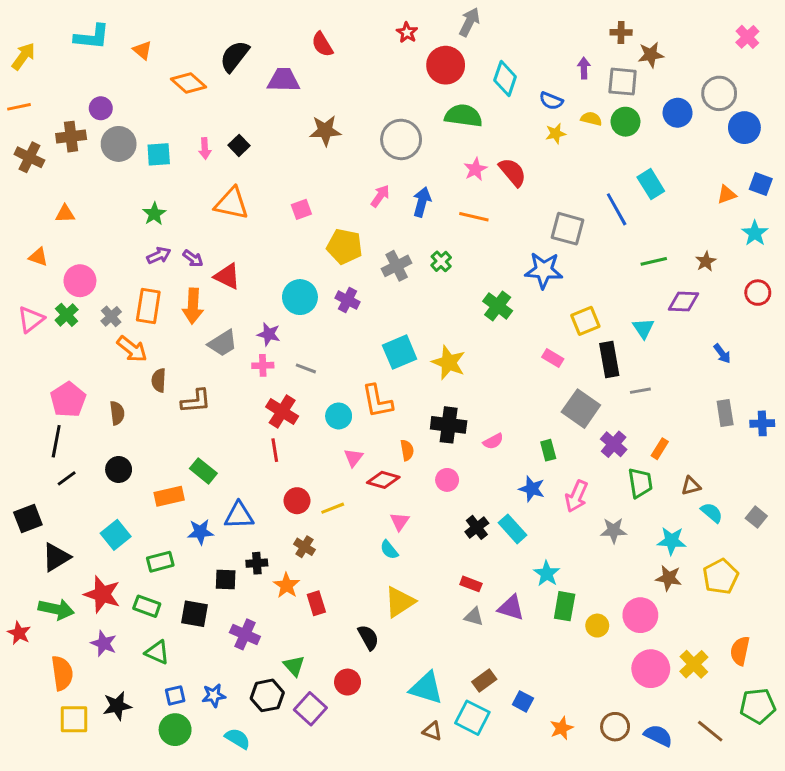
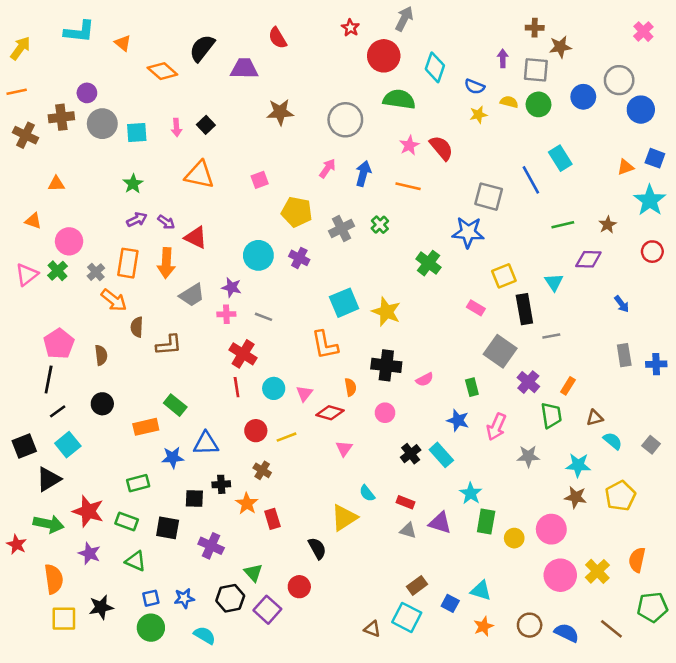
cyan star: (755, 233) -> (650, 200), size x1.4
cyan circle: (339, 416) -> (274, 388), moved
cyan square: (116, 535) -> (68, 445), moved
cyan semicircle: (389, 550) -> (367, 493), moved
cyan triangle: (426, 688) -> (481, 591), moved, size x0.7

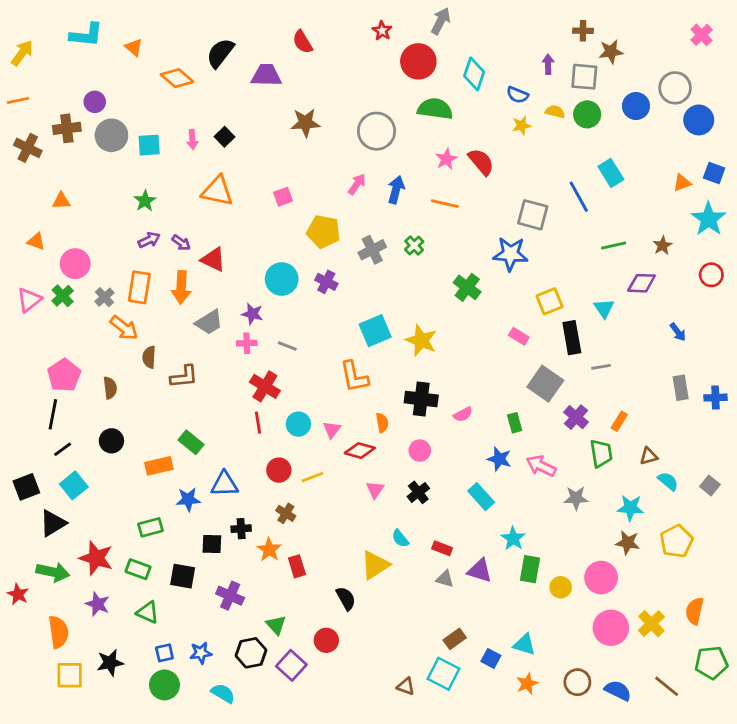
pink arrow: (496, 427) -> (541, 466), turned 92
black cross: (411, 454) -> (418, 492), moved

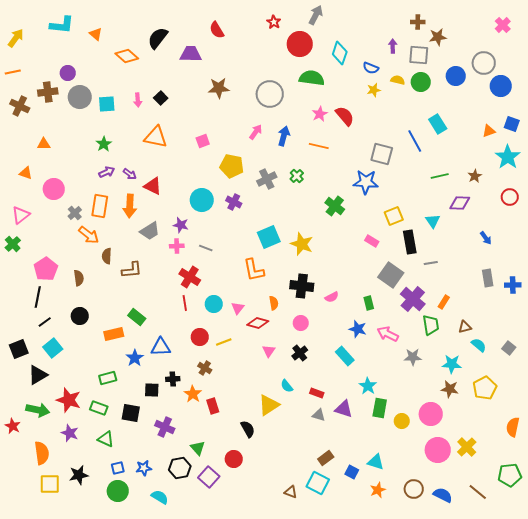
green cross: (63, 296) -> (13, 244), moved
purple cross: (576, 417) -> (413, 299), size x1.4
blue star: (188, 499) -> (135, 358), turned -30
orange semicircle: (695, 611) -> (513, 427), moved

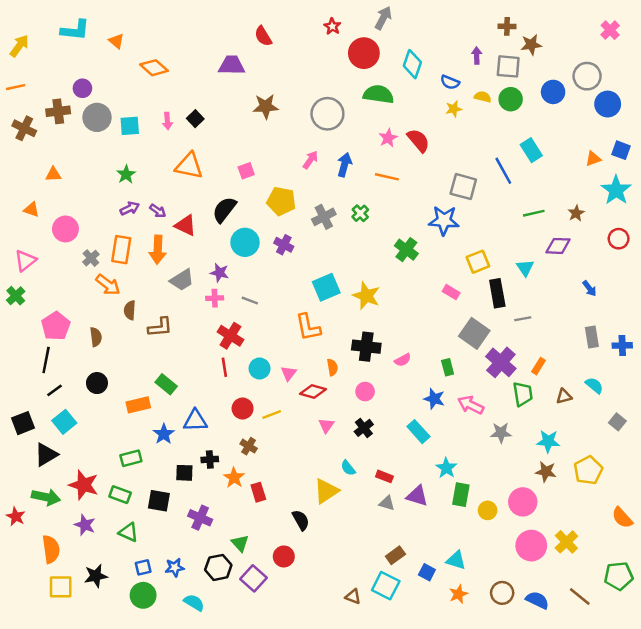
black semicircle: (158, 38) -> (224, 210), moved
cyan semicircle: (479, 345) -> (594, 385), moved
orange semicircle: (513, 427) -> (622, 518), turned -54

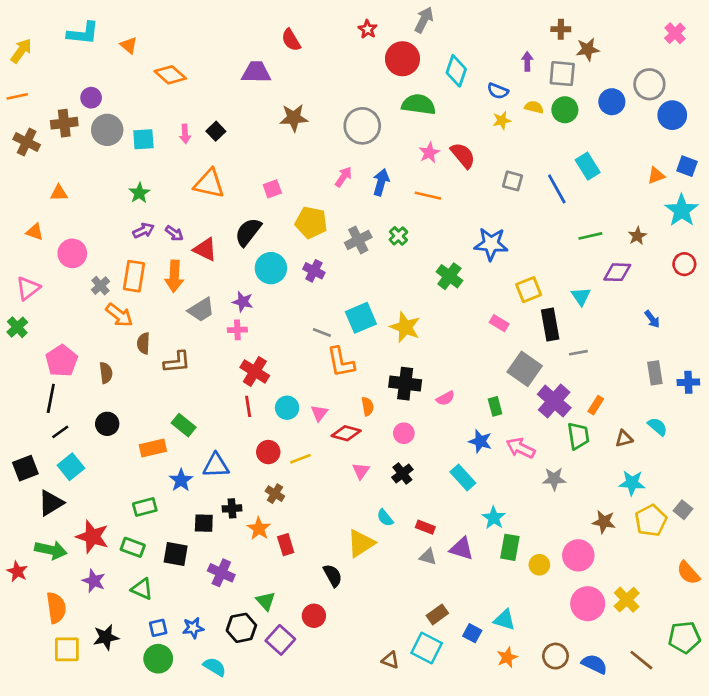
gray square: (463, 187) -> (513, 181), moved, size x0.7
gray line: (250, 301) -> (322, 333), moved
gray square: (617, 422) -> (683, 510), moved
cyan star: (548, 441) -> (632, 483), moved

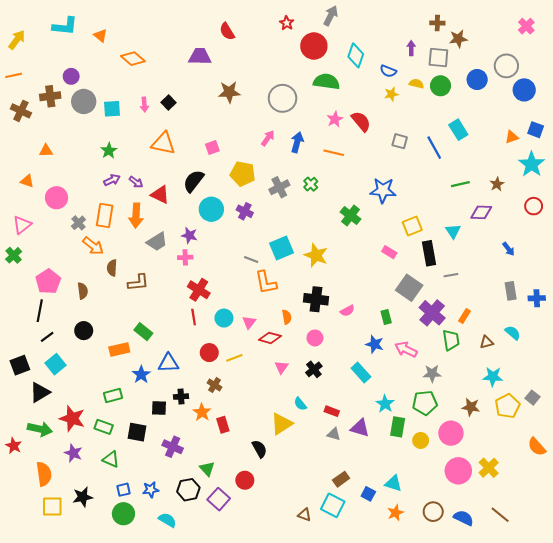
green pentagon: (684, 637) -> (425, 403), moved

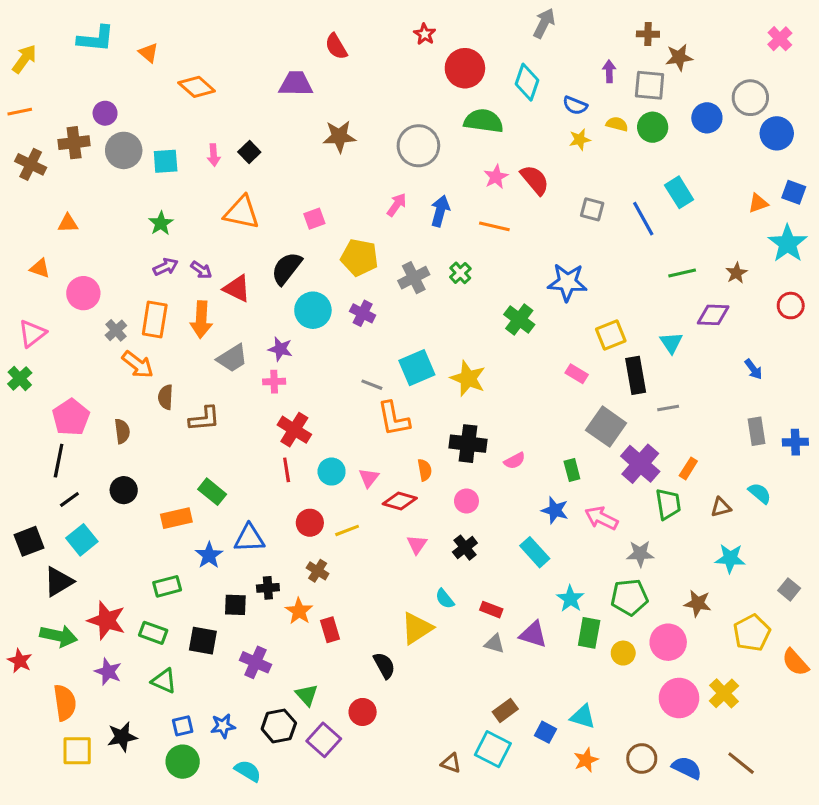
gray arrow: (331, 16) -> (544, 23), moved
yellow pentagon: (507, 406) -> (752, 633), moved

